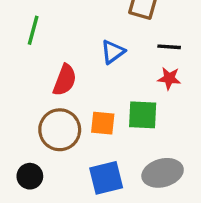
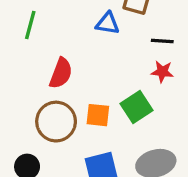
blue triangle: (113, 52) -> (108, 23), moved, turned 45
green square: (143, 115) -> (137, 107), turned -36

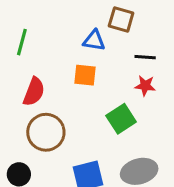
red semicircle: (61, 73) -> (34, 92), moved
orange square: (98, 115) -> (85, 75), moved

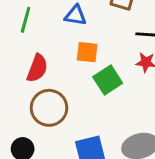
blue triangle: (94, 41) -> (75, 15), moved
green square: (121, 119) -> (108, 80), moved

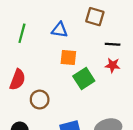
red semicircle: (37, 68) -> (17, 80), moved
brown circle: (49, 108) -> (40, 100), size x0.7

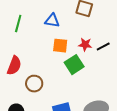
black line: (113, 44) -> (103, 47), moved, turned -32
red star: (113, 65) -> (85, 45), moved

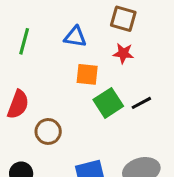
red star: (85, 45) -> (123, 53), moved
black line: (103, 47) -> (141, 103), moved

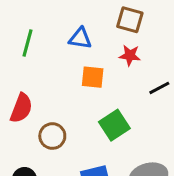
green square: (108, 103) -> (114, 125), moved
black line: (141, 103) -> (159, 88), moved

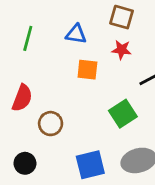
green square: (114, 125) -> (123, 114), moved

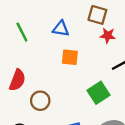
green line: (28, 38) -> (22, 32), turned -42
red star: (122, 50) -> (108, 36), moved

